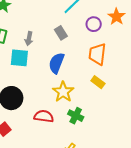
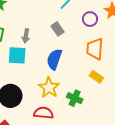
yellow star: (63, 92) -> (49, 88), moved
green cross: (76, 116) -> (75, 98), moved

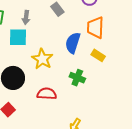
blue semicircle: (54, 59) -> (73, 43), moved
yellow star: (49, 88) -> (42, 59), moved

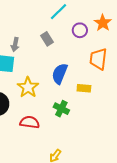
orange trapezoid: (95, 28) -> (98, 59), moved
yellow rectangle: (98, 55) -> (84, 88), turned -32

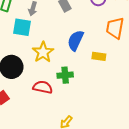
green cross: (61, 109) -> (65, 75), moved, turned -35

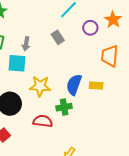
blue semicircle: (76, 40) -> (74, 85), moved
yellow star: (43, 52) -> (40, 86), turned -30

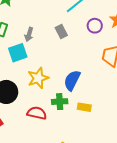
cyan square: (17, 63) -> (18, 53), turned -30
yellow star: (40, 86) -> (38, 78), turned -30
yellow rectangle: (96, 86) -> (84, 107), moved

